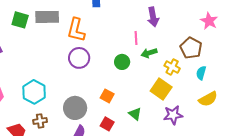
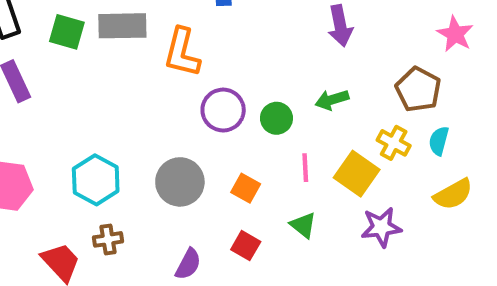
pink line: (136, 38) -> (305, 168), moved
purple circle: (79, 58) -> (223, 110), moved
yellow cross: (172, 67) -> (394, 143), moved
gray circle: (75, 108) -> (180, 182), moved

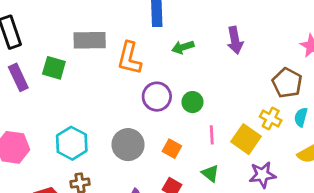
green square: (67, 32) -> (54, 68), moved
green arrow: (332, 100) -> (183, 47), moved

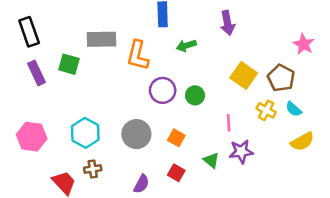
purple arrow: (235, 40) -> (227, 23), moved
cyan semicircle: (301, 117) -> (294, 109), turned -63
pink line: (212, 135) -> (229, 123), moved
yellow square: (246, 139) -> (244, 75), moved
purple star: (262, 175) -> (241, 152), moved

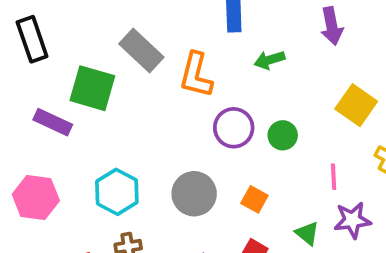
gray rectangle: (101, 39) -> (141, 51), turned 44
green square: (69, 64) -> (92, 88), size x1.4
purple rectangle: (37, 73) -> (53, 122), moved, turned -40

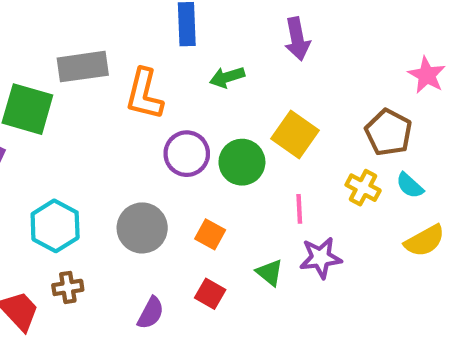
gray rectangle: (141, 51) -> (83, 67), turned -51
yellow square: (356, 105) -> (295, 135), moved
green circle: (283, 135) -> (242, 162), size x1.4

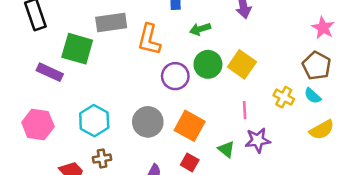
brown pentagon: (389, 132) -> (317, 66), moved
green circle: (242, 162) -> (208, 64), moved
orange square: (210, 234) -> (190, 126), size x1.6

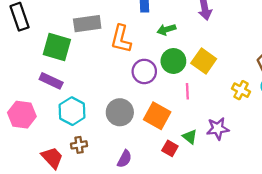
purple rectangle: (50, 72) -> (51, 81), moved
pink line: (245, 110) -> (187, 91), moved
red square: (190, 162) -> (170, 148), moved

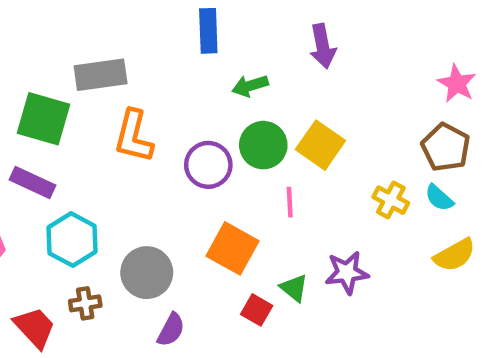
orange L-shape: (121, 39) -> (134, 136), moved
gray circle: (120, 112) -> (147, 273), moved

